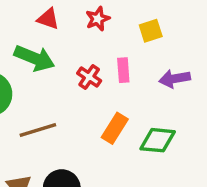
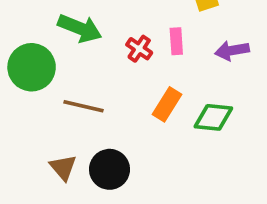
brown line: (38, 130) -> (84, 106), turned 30

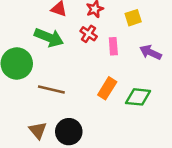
red cross: (139, 49) -> (89, 34), moved
purple arrow: (232, 51) -> (150, 52), turned 35

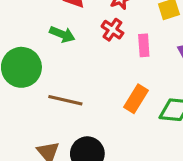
green arrow: (49, 38) -> (62, 34), size x0.7

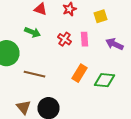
red cross: (112, 30) -> (64, 39), moved

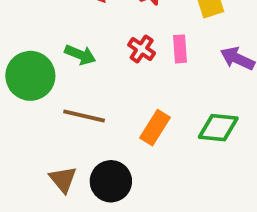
green arrow: (32, 32) -> (80, 55), moved
orange rectangle: (80, 73) -> (155, 128), moved

